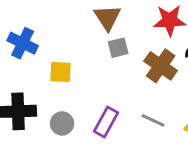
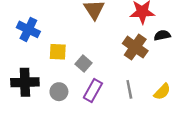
gray square: (118, 48) -> (84, 64), moved, turned -35
gray line: (153, 120) -> (129, 89), turned 54

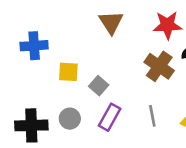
blue cross: (28, 29) -> (34, 46), turned -30
black cross: (25, 82) -> (31, 125), moved

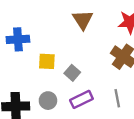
purple rectangle: (110, 117) -> (81, 99), turned 35

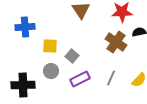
gray line: (117, 98) -> (111, 78), turned 35
gray circle: (48, 101) -> (51, 71), moved

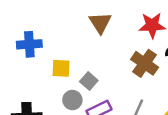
gray circle: (51, 71) -> (72, 100), moved

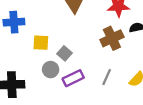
brown cross: (145, 63) -> (112, 38), turned 30

